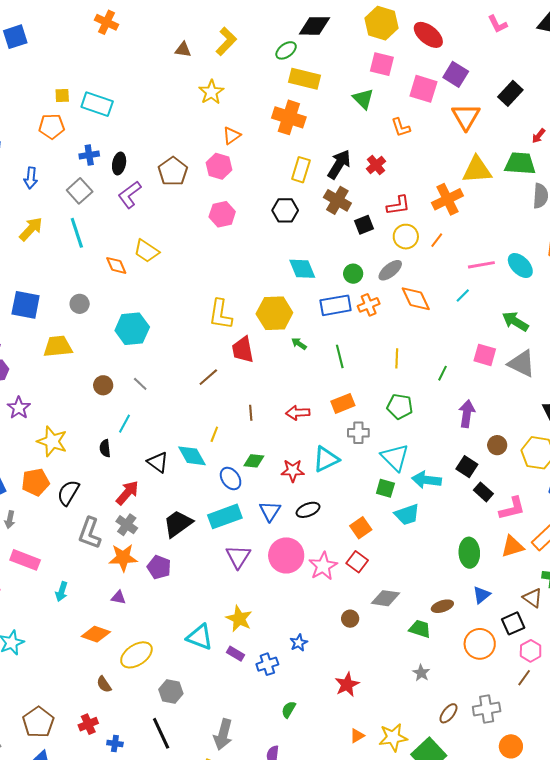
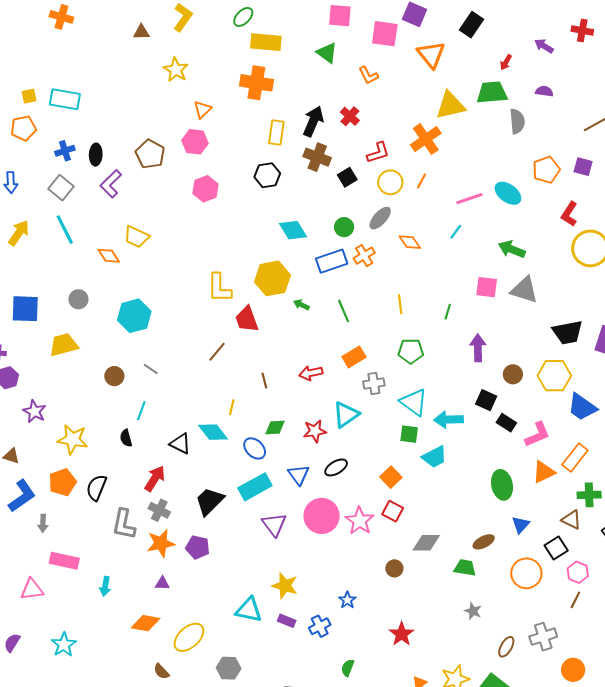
orange diamond: (416, 299) -> (410, 242), size x0.7

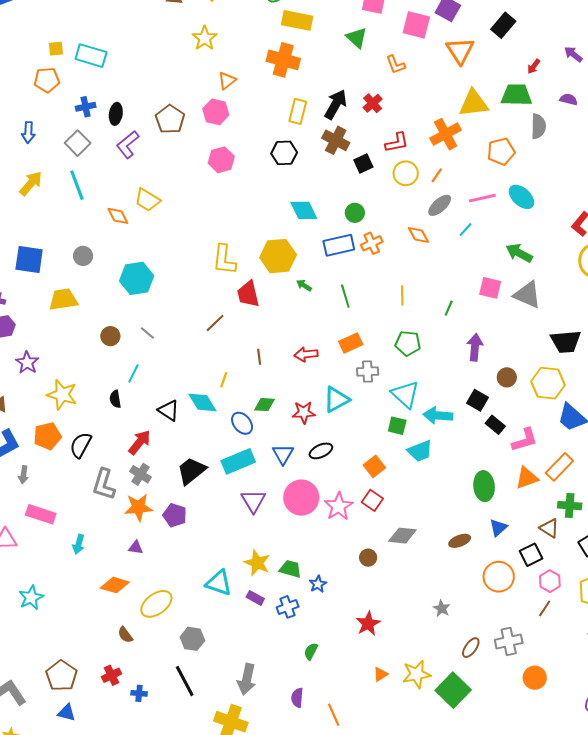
orange pentagon: (546, 170) -> (501, 151), moved
gray ellipse: (380, 218) -> (440, 205), moved
green trapezoid: (465, 568) -> (290, 569), moved

